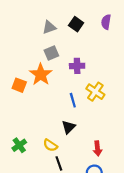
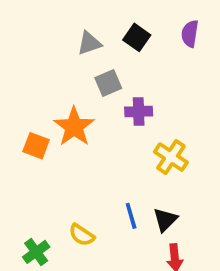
gray square: (51, 53) -> (108, 83), moved
blue line: (73, 100) -> (131, 216), moved
black triangle: (69, 127) -> (165, 220), moved
yellow semicircle: (50, 145) -> (82, 235), moved

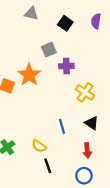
gray triangle: (89, 43) -> (31, 13), moved, turned 32
black triangle: (165, 220) -> (92, 123), moved, turned -40
yellow semicircle: (82, 235) -> (39, 146), moved

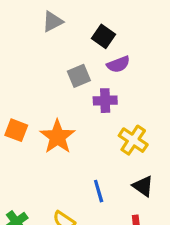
gray triangle: (31, 13) -> (52, 22), turned -40
purple semicircle: (96, 21) -> (118, 64), moved, turned -120
orange star: (29, 75) -> (57, 137), moved

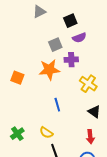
black square: (104, 36) -> (70, 21), turned 32
orange star: (57, 137) -> (49, 70), moved, turned 30
blue line: (99, 191) -> (57, 105), moved

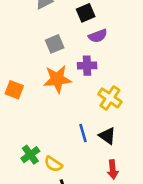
gray square: (55, 45) -> (55, 44), moved
blue line: (57, 105) -> (83, 133), moved
black triangle: (94, 112) -> (107, 136), moved
green cross: (17, 134) -> (30, 155), moved

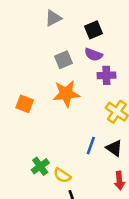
purple semicircle: (98, 36) -> (93, 55), moved, turned 42
purple cross: (87, 66) -> (106, 75), moved
blue line: (83, 133) -> (91, 146), turned 36

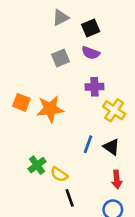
gray triangle: (53, 18) -> (61, 18), moved
purple cross: (106, 75) -> (95, 87), moved
orange star: (66, 94) -> (50, 109), moved

